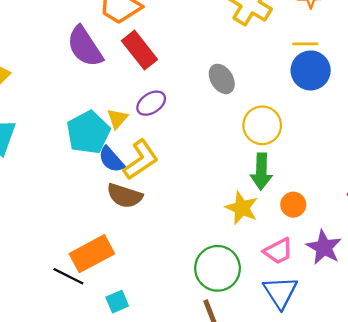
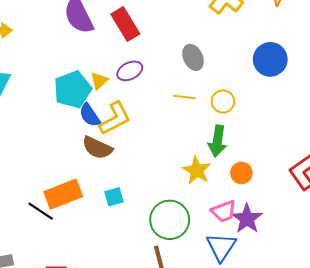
yellow line: (305, 44) -> (184, 97), moved
yellow circle: (262, 125) -> (223, 102), size x0.7
purple star: (324, 247) -> (247, 219), moved
cyan square: (117, 302) -> (114, 197), moved

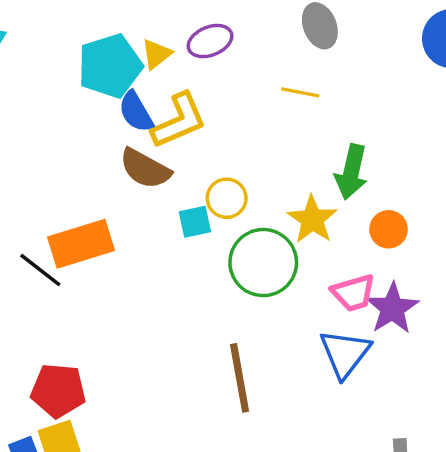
yellow circle: (223, 102) -> (227, 198), moved
cyan square: (114, 197) -> (195, 222), moved
green circle: (170, 220) -> (263, 263), moved

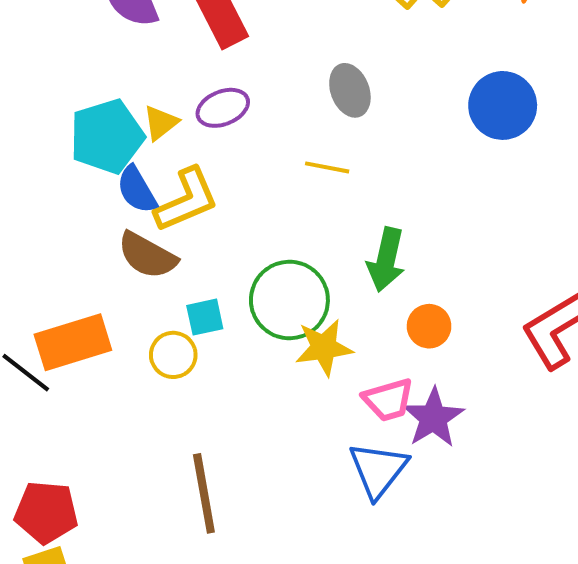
yellow circle: (227, 198) -> (173, 355), moved
yellow star: (312, 219) -> (324, 348), moved, turned 30
green circle: (263, 263) -> (289, 300), moved
brown line: (240, 378) -> (204, 493), moved

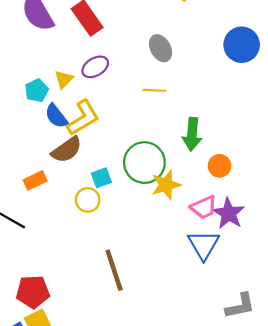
cyan pentagon: (107, 136) -> (37, 90), size x0.6
brown semicircle: (147, 255) -> (67, 150), turned -56
orange rectangle: (73, 342) -> (35, 180), moved, size x0.6

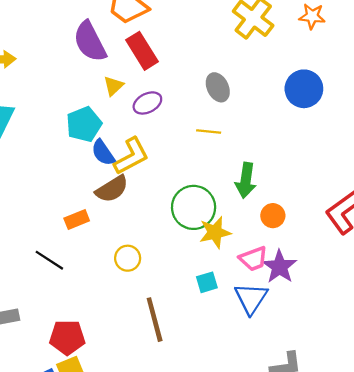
yellow triangle: (64, 79) -> (113, 86), moved
cyan pentagon: (37, 90) -> (84, 124), size x1.4
cyan square: (101, 178) -> (207, 282), moved
yellow circle: (88, 200) -> (128, 258), moved

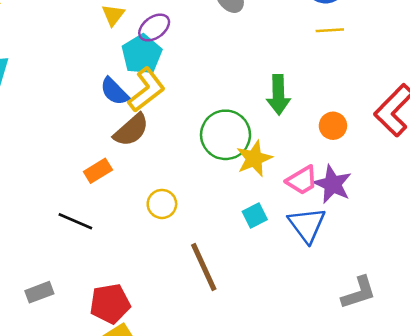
cyan pentagon: (84, 124) -> (142, 54), moved
yellow line: (209, 132) -> (330, 30), moved
orange circle: (273, 216) -> (333, 126), moved

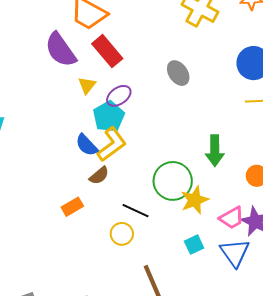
brown semicircle: (131, 130) -> (99, 176), size x0.7
black line: (75, 221) -> (136, 211), moved

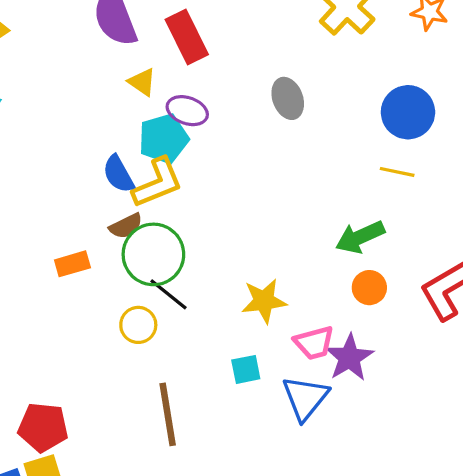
yellow triangle: (87, 85) -> (142, 82), turned -48
purple ellipse: (119, 96) -> (187, 111), turned 40
green arrow: (215, 151) -> (360, 237), moved, turned 52
green circle: (173, 181) -> (153, 254), moved

